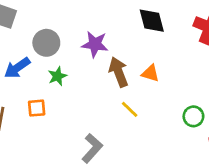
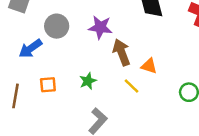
orange triangle: (150, 73) -> (149, 66), moved
green star: (57, 76) -> (88, 81), moved

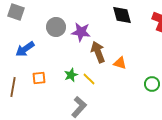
gray circle: (57, 26) -> (56, 27), moved
yellow line: (132, 86) -> (89, 79), moved

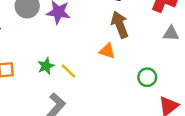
brown arrow: (98, 52) -> (120, 25), moved

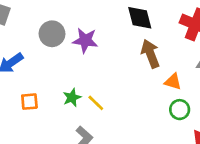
orange triangle: (107, 51) -> (173, 82), moved

